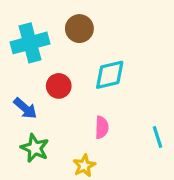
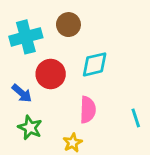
red circle: (59, 86) -> (51, 74), size x1.4
pink semicircle: (102, 127) -> (88, 110), size x1.4

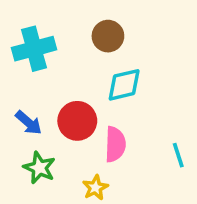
brown circle: (68, 25) -> (108, 36), moved
red circle: (51, 74) -> (77, 121), moved

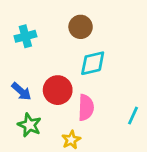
cyan cross: (34, 49) -> (25, 36), size x0.7
cyan line: (178, 155) -> (133, 116), turned 42

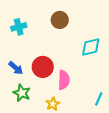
cyan diamond: (93, 63) -> (91, 47), moved
cyan line: (133, 116) -> (99, 99), moved

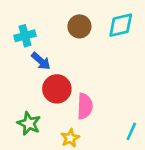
cyan diamond: (91, 47) -> (121, 25), moved
blue arrow: (16, 68) -> (41, 61), moved

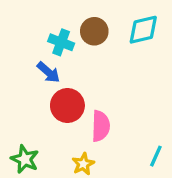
cyan cross: (25, 36) -> (61, 42), moved, turned 36
green star: (29, 123) -> (25, 159), moved

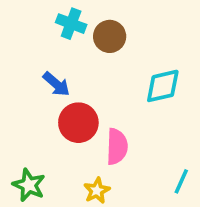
cyan diamond: (143, 30) -> (163, 86), moved
cyan cross: (61, 42) -> (71, 24), moved

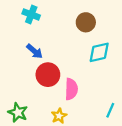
cyan cross: (71, 24) -> (31, 14), moved
brown circle: (110, 36) -> (86, 22), moved

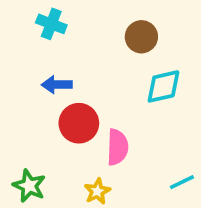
blue arrow: (35, 51) -> (57, 85), turned 138
cyan line: (110, 110) -> (182, 182), turned 40

